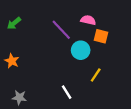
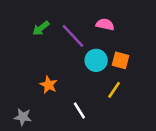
green arrow: (14, 23) -> (41, 28), moved
orange square: (101, 36) -> (120, 60), moved
orange star: (12, 61) -> (49, 85), moved

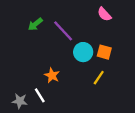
pink semicircle: (105, 24) -> (104, 14), moved, turned -144
orange star: (49, 85) -> (52, 75), moved
white line: (79, 110) -> (40, 95), moved

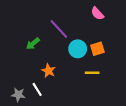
green arrow: (35, 24) -> (33, 44), moved
orange square: (104, 52) -> (97, 49), turned -32
yellow line: (99, 78) -> (92, 73), turned 56

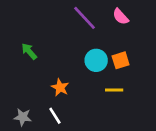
purple line: (59, 29) -> (85, 18), moved
green arrow: (33, 44) -> (29, 51), moved, turned 88
white line: (37, 89) -> (55, 116), moved

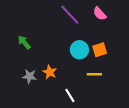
white line: (55, 116) -> (70, 95), moved
gray star: (23, 117) -> (29, 76), moved

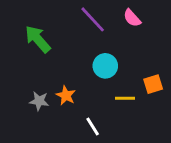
green arrow: (24, 42) -> (38, 39), moved, size x1.5
orange square: (100, 50) -> (153, 84), moved

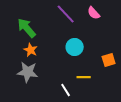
orange star: (66, 95) -> (31, 50), moved
yellow line: (125, 98) -> (84, 77), moved
gray star: (39, 101) -> (28, 72), size x1.5

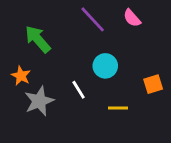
orange star: (31, 50) -> (21, 76), moved
gray star: (28, 72) -> (39, 101), turned -30
white line: (66, 90) -> (79, 90), moved

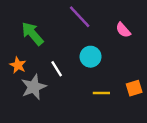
pink semicircle: (132, 18) -> (123, 30), moved
orange square: (153, 84) -> (134, 88), moved
white line: (79, 90) -> (57, 69), moved

